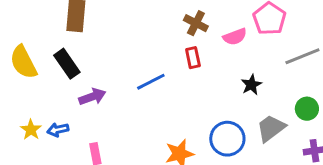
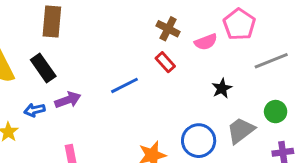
red rectangle: (193, 58) -> (165, 62), turned -30
blue arrow: (58, 130) -> (34, 110), moved

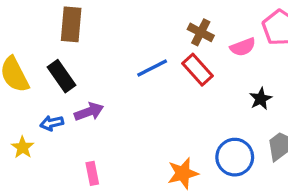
red rectangle: (165, 62) -> (197, 70), size x1.4
blue line: (124, 85) -> (152, 68), moved

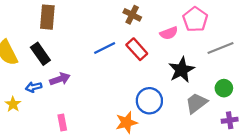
brown cross: (201, 32) -> (132, 15), moved
black star: (261, 99) -> (181, 70), size x1.6
blue circle: (235, 157) -> (149, 101), moved

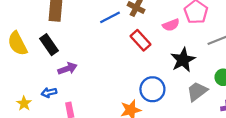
blue line: (105, 48) -> (110, 17), moved
blue arrow: (34, 87) -> (49, 93), moved
yellow star: (13, 104) -> (24, 103), moved

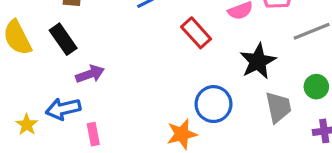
gray trapezoid: (197, 91) -> (278, 107), turned 115
blue arrow: (49, 93) -> (63, 109), size x1.5

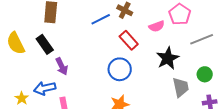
purple arrow: (90, 74) -> (62, 66), turned 84
blue circle: (213, 104) -> (120, 69), moved

